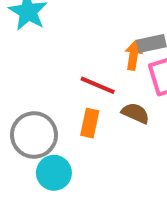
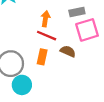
orange arrow: (133, 55) -> (45, 19), moved

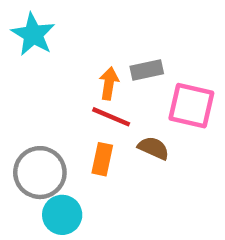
gray rectangle: (77, 12) -> (147, 70), moved
pink square: (87, 30) -> (191, 106), turned 30

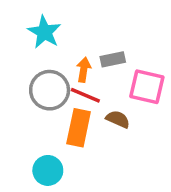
cyan star: (33, 34) -> (44, 32), moved
orange rectangle: (102, 159) -> (79, 128), size x1.5
gray circle: (40, 173) -> (50, 90), moved

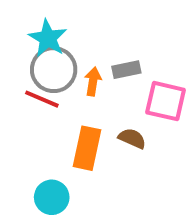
gray circle: (50, 90) -> (54, 70), moved
red line: (85, 95) -> (42, 99), moved

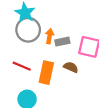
gray rectangle: (126, 70) -> (62, 42), moved
red line: (42, 99) -> (22, 66), moved

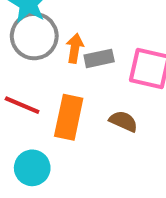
brown semicircle: (71, 67) -> (123, 121), moved

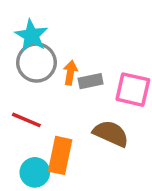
orange rectangle: (69, 117) -> (60, 155), moved
brown semicircle: (123, 121) -> (111, 134), size x1.5

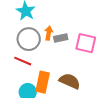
gray circle: (36, 63) -> (29, 39), moved
brown semicircle: (111, 134) -> (70, 81), moved

